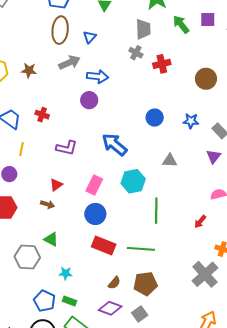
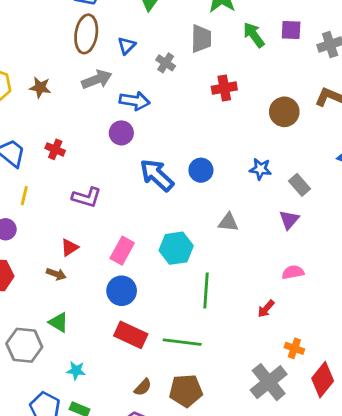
gray cross: (136, 53) -> (166, 63), moved
blue circle: (155, 118) -> (201, 170), moved
blue arrow: (114, 144) -> (157, 175), moved

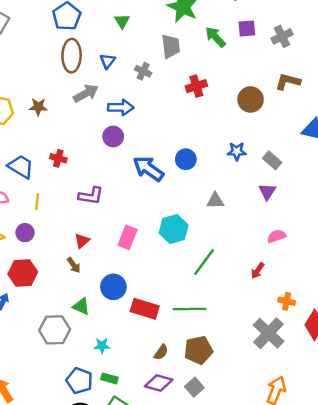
brown arrow: (56, 274) -> (74, 265), turned 42
blue circle: (122, 291) -> (113, 287), moved
green line: (206, 291) -> (204, 262), turned 40

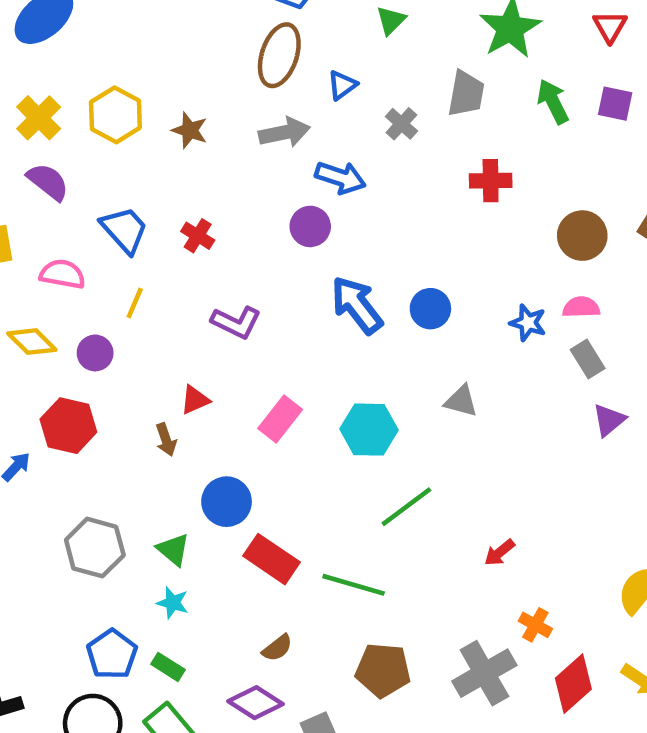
purple triangle: (267, 191) -> (609, 420), moved
pink semicircle: (277, 236) -> (581, 307), moved
green triangle: (81, 306) -> (173, 550), moved
brown pentagon: (198, 350) -> (383, 670), moved

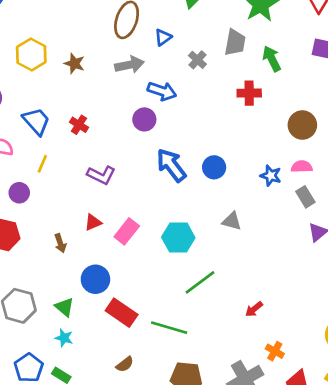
green arrow: (553, 102) -> (272, 59), moved
red triangle: (195, 400) -> (93, 222), moved

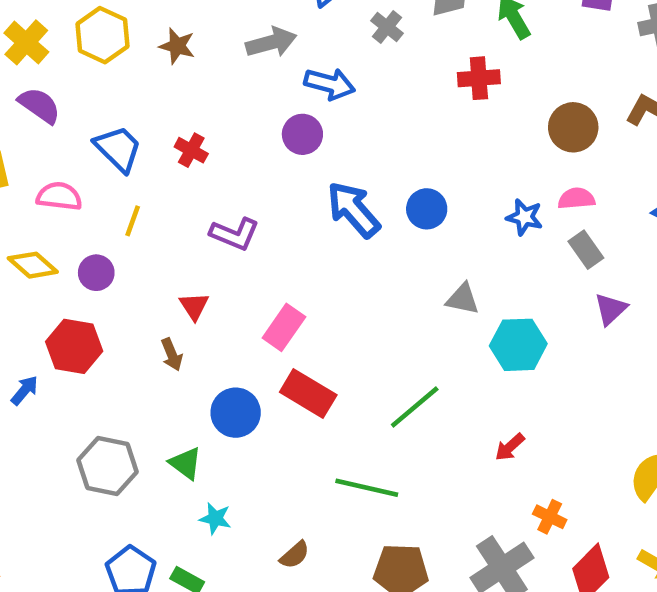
red triangle: (93, 222) -> (194, 306), moved, turned -36
cyan hexagon: (178, 237) -> (518, 345), moved
red rectangle: (122, 313) -> (308, 394), moved
cyan star: (64, 338) -> (215, 519), moved

